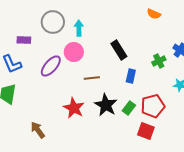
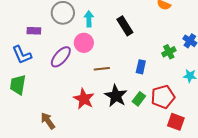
black rectangle: (119, 50) -> (125, 26), moved
red square: (146, 131) -> (176, 122), moved

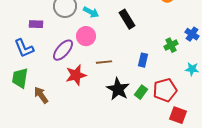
cyan arrow: (89, 19) -> (91, 12), turned 119
red star: (84, 99) -> (76, 75), moved, turned 30
brown arrow: (48, 121) -> (41, 95), moved

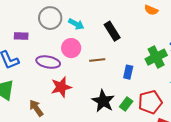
green cross: (171, 45) -> (156, 57), size x1.5
purple ellipse: (63, 50) -> (48, 62), turned 60
brown line: (104, 62) -> (97, 60), moved
brown arrow: (41, 95) -> (36, 108), moved

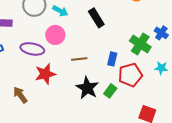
green cross: (156, 57) -> (140, 44), turned -30
brown line: (97, 60) -> (79, 59), moved
red pentagon: (150, 102) -> (130, 75), moved

